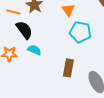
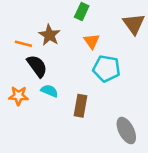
brown rectangle: (68, 68) -> (80, 106), moved

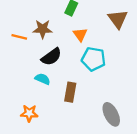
brown star: (49, 35) -> (43, 29), turned -30
black semicircle: (37, 66) -> (51, 57), moved, turned 90
orange star: (18, 96) -> (29, 113), moved

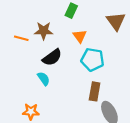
cyan semicircle: (43, 79) -> (44, 79), turned 32
brown rectangle: (70, 92) -> (95, 91), moved

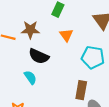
black semicircle: (52, 57) -> (39, 56), turned 60
cyan pentagon: (92, 60) -> (93, 57), moved

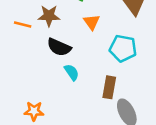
cyan semicircle: (30, 77) -> (72, 72), moved

